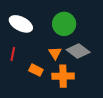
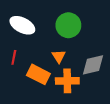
gray diamond: (78, 51) -> (93, 65), moved, turned -50
orange rectangle: (36, 70) -> (38, 74), size x1.5

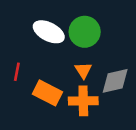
white ellipse: (22, 25) -> (49, 32), moved
orange triangle: (59, 56) -> (83, 70), moved

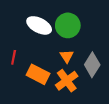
gray diamond: (115, 81) -> (92, 65), turned -45
orange cross: (83, 101) -> (67, 81), turned -35

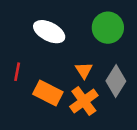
green circle: (68, 25) -> (108, 28), moved

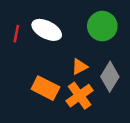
orange triangle: (84, 70) -> (80, 67), turned 36
red line: (17, 72) -> (16, 34), moved

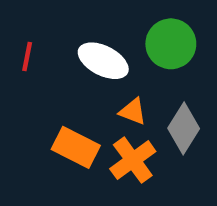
white ellipse: (47, 30) -> (103, 61), moved
orange triangle: (80, 67) -> (133, 111), turned 48

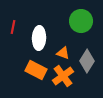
white ellipse: (103, 61) -> (39, 38), moved, turned 65

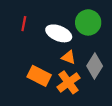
red line: (13, 27) -> (24, 24), moved
white ellipse: (39, 38) -> (59, 33), moved, turned -70

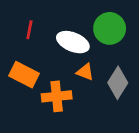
orange rectangle: (39, 76) -> (24, 75), moved
orange cross: (69, 82) -> (57, 96), moved, turned 30

